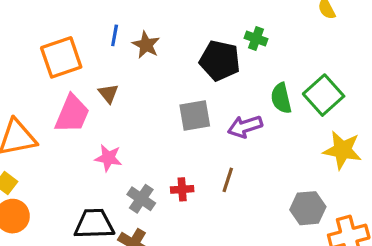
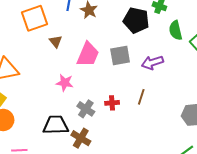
brown triangle: (108, 93) -> (56, 41), moved
green semicircle: (281, 98) -> (176, 30), moved
pink trapezoid: (72, 114) -> (88, 55), moved

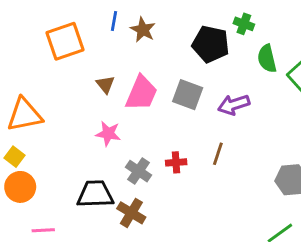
brown triangle: (56, 41) -> (105, 84), moved
gray square: (120, 56) -> (188, 95), turned 30

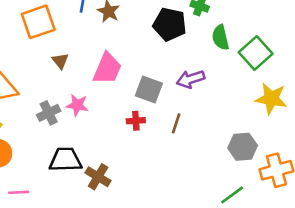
brown triangle: (105, 84) -> (60, 61), moved
gray square: (188, 95) -> (149, 89), moved
red cross: (176, 162) -> (136, 121), moved
gray cross: (139, 171) -> (49, 113), moved, turned 30

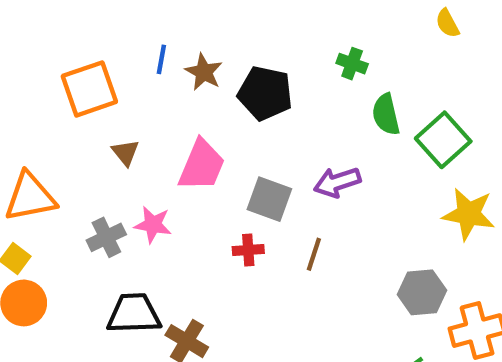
black pentagon: (170, 24) -> (265, 93), moved

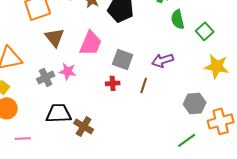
green square: (443, 140) -> (205, 31), size x0.7
brown triangle: (125, 153) -> (55, 37), size x1.5
purple arrow: (337, 182) -> (163, 60), moved

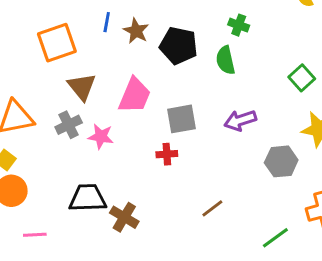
green semicircle: (178, 19) -> (225, 60), moved
gray square: (123, 59) -> (181, 119), turned -30
gray cross: (46, 77) -> (69, 125), moved
brown line: (144, 85) -> (212, 208), moved, turned 35
gray hexagon: (195, 103) -> (281, 161), moved

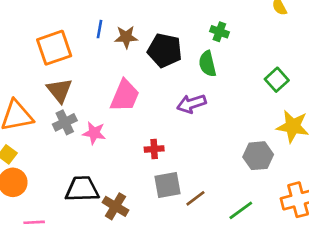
brown star: (136, 31) -> (126, 37), turned -30
brown triangle: (82, 87) -> (59, 90), moved
gray square: (181, 119) -> (167, 185), moved
purple arrow: (240, 120) -> (191, 104), moved
green line: (275, 238) -> (241, 210), moved

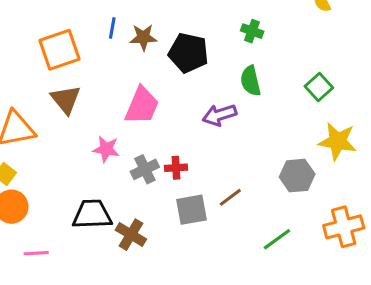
green semicircle: (207, 64) -> (251, 81), moved
gray cross: (65, 122) -> (145, 169), moved
brown line: (195, 198) -> (230, 197), moved

